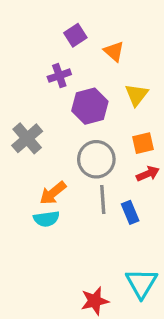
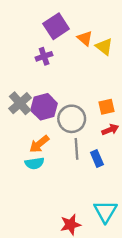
purple square: (75, 35) -> (56, 26), size x1.5
yellow triangle: (137, 95) -> (104, 47), moved, turned -30
purple hexagon: (90, 106) -> (44, 107), moved

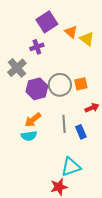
gray cross: (20, 103) -> (17, 68), moved
orange square: (107, 107) -> (81, 84), moved
gray circle: (72, 119) -> (60, 85), moved
cyan triangle: (105, 211) -> (71, 167), moved, turned 40

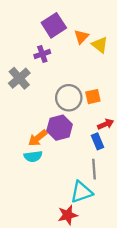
orange triangle: (71, 32) -> (81, 37), turned 32
purple hexagon: (37, 89) -> (60, 128), moved
gray line: (64, 124) -> (94, 169), moved
blue rectangle: (81, 132) -> (97, 141), moved

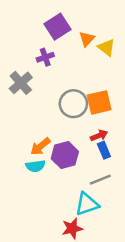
orange square: (93, 97) -> (99, 102), size x1.5
red arrow: (106, 124) -> (99, 135), moved
purple hexagon: (60, 128) -> (65, 155), moved
gray line: (94, 169) -> (100, 180), turned 72

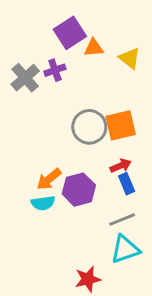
orange triangle: (87, 39) -> (94, 48), moved, turned 42
gray cross: (21, 83) -> (25, 78), moved
cyan triangle: (87, 204) -> (125, 249), moved

